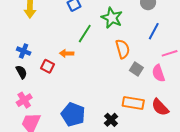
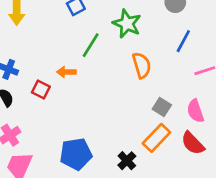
gray square: (136, 69) -> (162, 107), moved
pink semicircle: (158, 73) -> (195, 111), moved
orange rectangle: (133, 103) -> (156, 138), turned -55
blue pentagon: (73, 114) -> (76, 154), turned -30

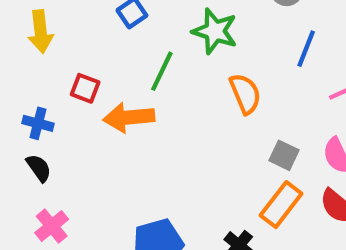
orange arrow: (66, 72) -> (129, 117), size x1.6
red square: (41, 90) -> (85, 88), moved

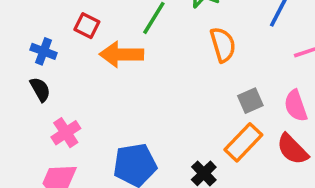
gray square: (284, 155) -> (250, 101), turned 35
pink cross: (52, 226) -> (66, 133), moved

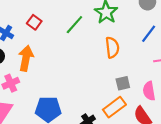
orange arrow: (121, 54) -> (26, 58), moved, turned 90

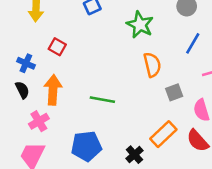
green line: (74, 25) -> (102, 100), moved, turned 66
gray square: (123, 83) -> (174, 92), moved

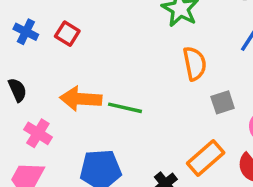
blue cross: (26, 63) -> (26, 32), moved
orange arrow: (53, 90) -> (81, 99), moved, turned -92
pink cross: (39, 121) -> (38, 133), turned -30

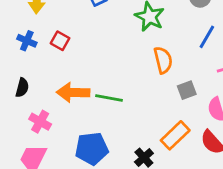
black semicircle: (17, 90) -> (22, 88), turned 42

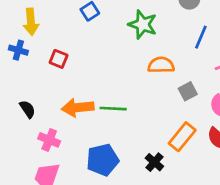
blue cross: (27, 41) -> (18, 50), moved
orange semicircle: (163, 60) -> (161, 65), turned -70
black semicircle: (22, 88) -> (27, 109), turned -42

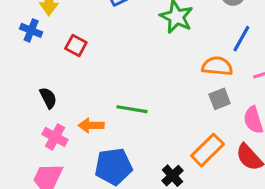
orange semicircle: (161, 65) -> (217, 66), moved
orange arrow: (78, 108) -> (91, 125), moved, size x0.7
black semicircle: (27, 109) -> (48, 98), moved

